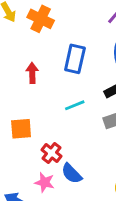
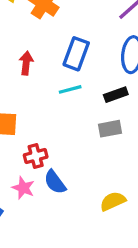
cyan line: (75, 105) -> (70, 89), moved
red cross: (52, 153) -> (36, 156), turned 30

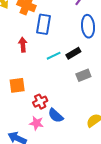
blue rectangle: (76, 54) -> (43, 24), moved
black rectangle: (116, 95) -> (73, 53), moved

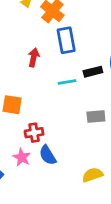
blue rectangle: (43, 24) -> (66, 40), turned -36
black rectangle: (73, 53) -> (93, 72), moved

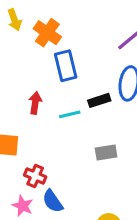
red arrow: (34, 57) -> (35, 103), moved
red cross: (34, 133) -> (35, 176), turned 36

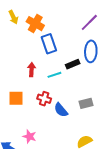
gray rectangle: (106, 153) -> (86, 103), moved
red cross: (35, 176) -> (44, 99), moved
blue semicircle: (53, 201) -> (61, 110), moved

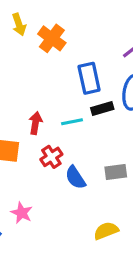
blue rectangle: (49, 44) -> (89, 78), moved
red arrow: (32, 69) -> (35, 123), moved
red cross: (44, 99) -> (51, 157), turned 32

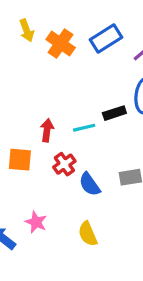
blue rectangle: (89, 78) -> (106, 39), moved, turned 72
yellow semicircle: (106, 231) -> (88, 234), moved, turned -90

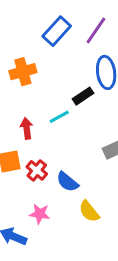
orange cross: (61, 44) -> (23, 72), moved, turned -35
red cross: (64, 164) -> (37, 170), moved
blue semicircle: (90, 184) -> (67, 182), moved

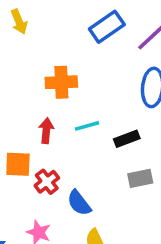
orange cross: (23, 72) -> (61, 82), moved
black rectangle: (83, 96) -> (127, 139), moved

